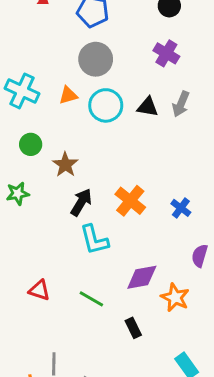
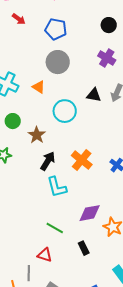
orange triangle: (68, 95) -> (39, 87), turned 48
cyan circle: (106, 105) -> (65, 111), moved
red triangle: (39, 290) -> (45, 255), moved

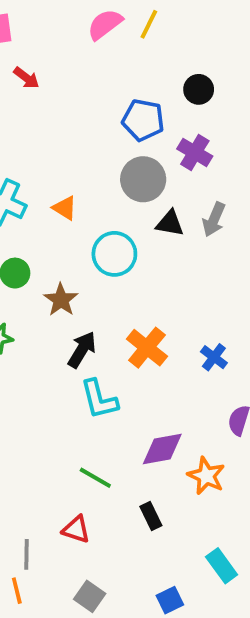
blue pentagon: (56, 29) -> (143, 120), moved
gray circle: (58, 62) -> (143, 179), moved
gray line: (29, 273) -> (26, 554), moved

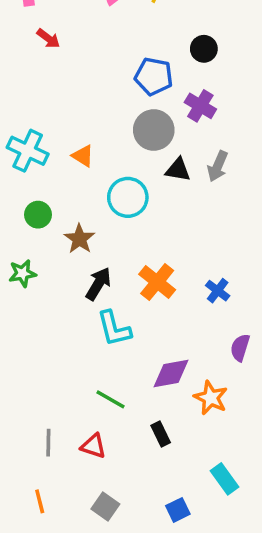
gray line: (26, 554) -> (48, 443), moved

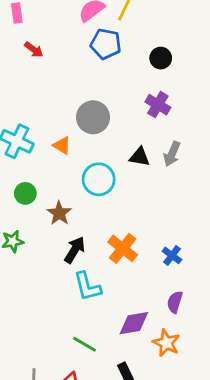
blue pentagon: (154, 76) -> (106, 44), moved
gray circle: (154, 130) -> (93, 117), moved
purple semicircle: (240, 348) -> (175, 302), moved

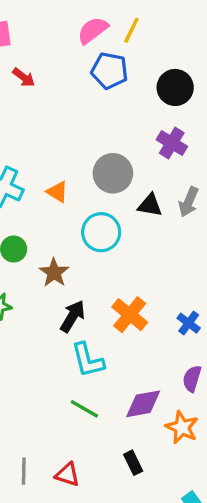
black circle: (161, 58) -> (175, 87), size x1.4
gray circle: (93, 117) -> (113, 173), moved
green line: (85, 344) -> (84, 409), moved

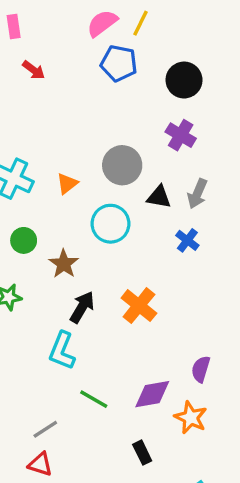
orange triangle: (57, 192) -> (67, 184), turned 50
blue cross: (189, 323) -> (187, 240), moved
cyan L-shape: (88, 360) -> (62, 351), moved, turned 36
gray line: (24, 471) -> (45, 429), moved, turned 56
red triangle: (67, 474) -> (40, 464), moved

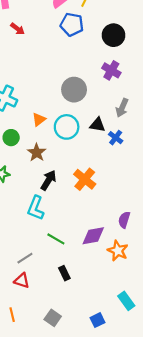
orange triangle: (67, 184) -> (39, 119), moved
black triangle: (159, 197) -> (98, 125), moved
black rectangle: (142, 453) -> (64, 273), moved

